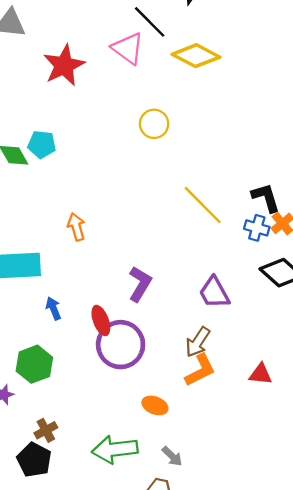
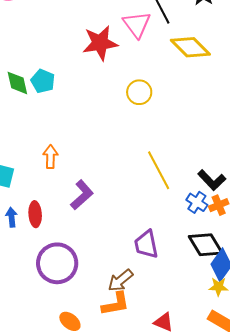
red star: (64, 65) -> (100, 43), moved
black L-shape: (266, 198) -> (212, 180), turned 136
purple L-shape: (140, 284) -> (82, 195), moved
red ellipse: (101, 320) -> (35, 214), moved

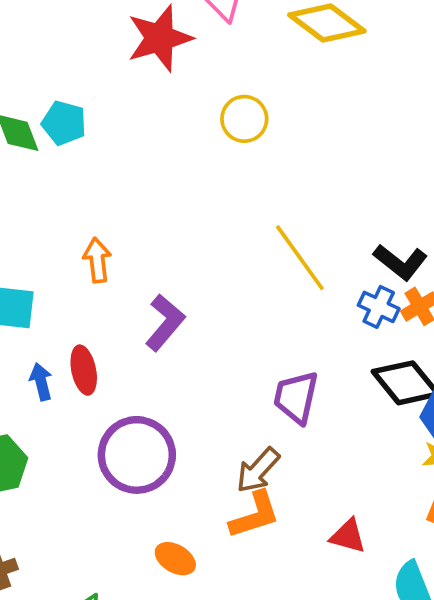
purple trapezoid: (146, 244) -> (296, 397), turned 32

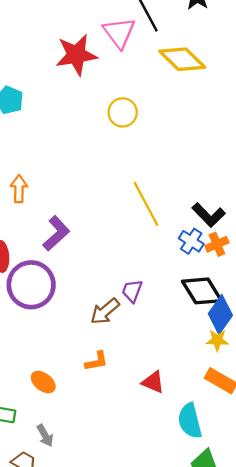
purple trapezoid: (296, 397) -> (132, 291), size x0.7
purple circle: (137, 455) -> (31, 285), moved
brown arrow: (258, 470) -> (105, 311), moved
orange L-shape: (255, 515) -> (97, 361), size x0.7

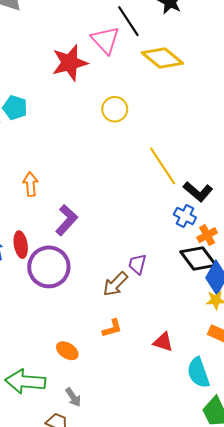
yellow line: (146, 204) -> (163, 166), moved
orange cross: (217, 244) -> (207, 235), moved

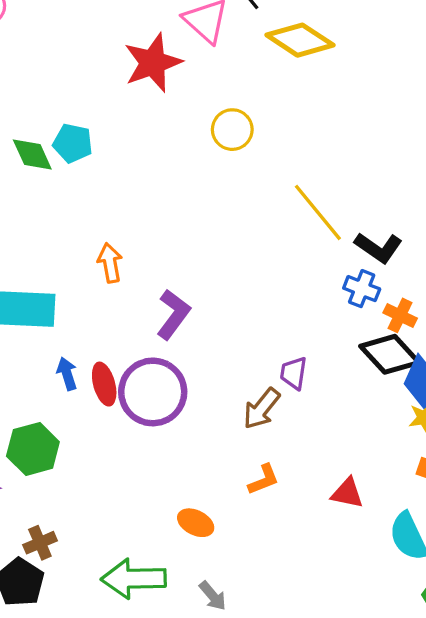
orange cross: (207, 235) -> (400, 315), turned -30
red ellipse: (21, 245) -> (104, 384), moved

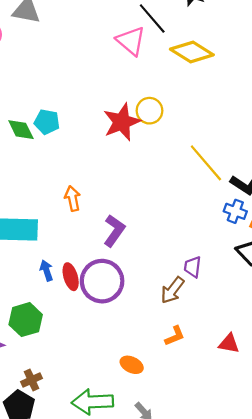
red star: (153, 63) -> (122, 122), moved

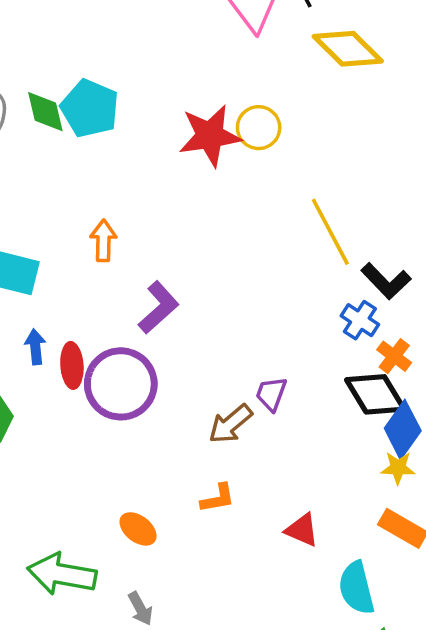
cyan pentagon: (47, 122) -> (90, 108), size x1.4

